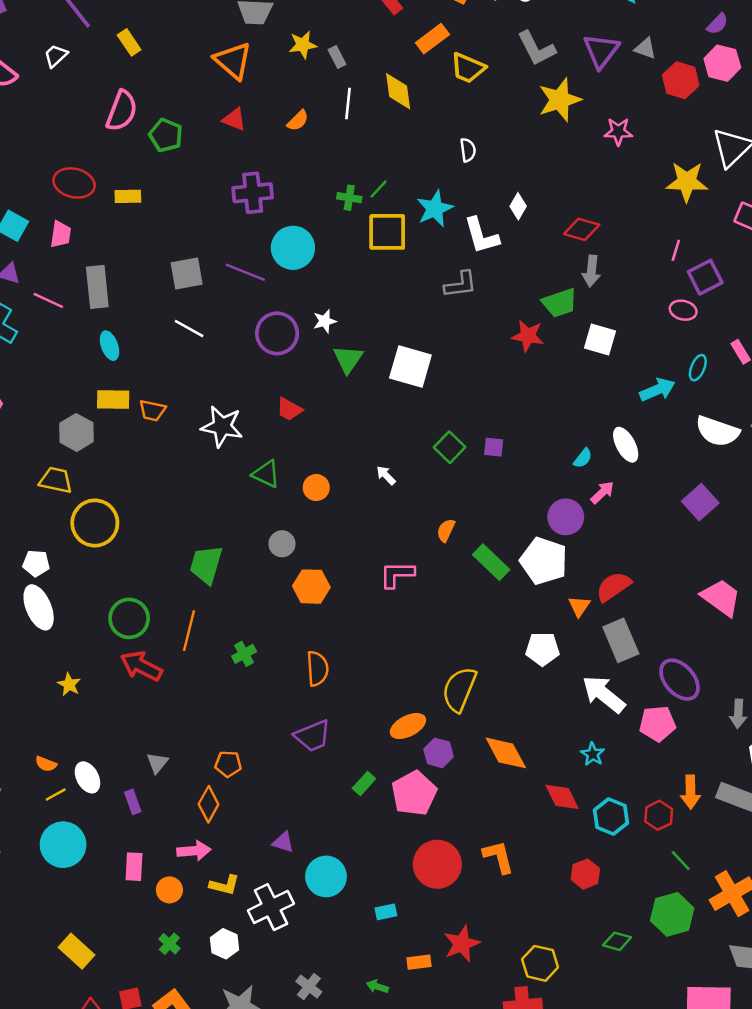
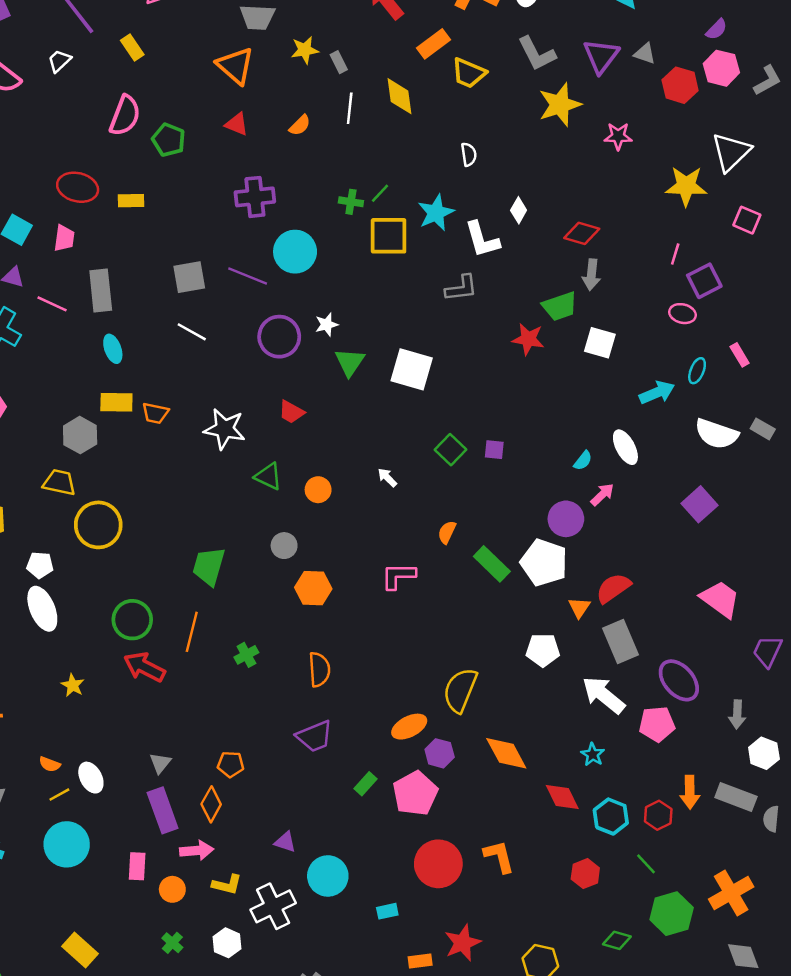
purple rectangle: (133, 802) -> (163, 810), moved, size x1.8
green line: (681, 861) -> (646, 864), moved

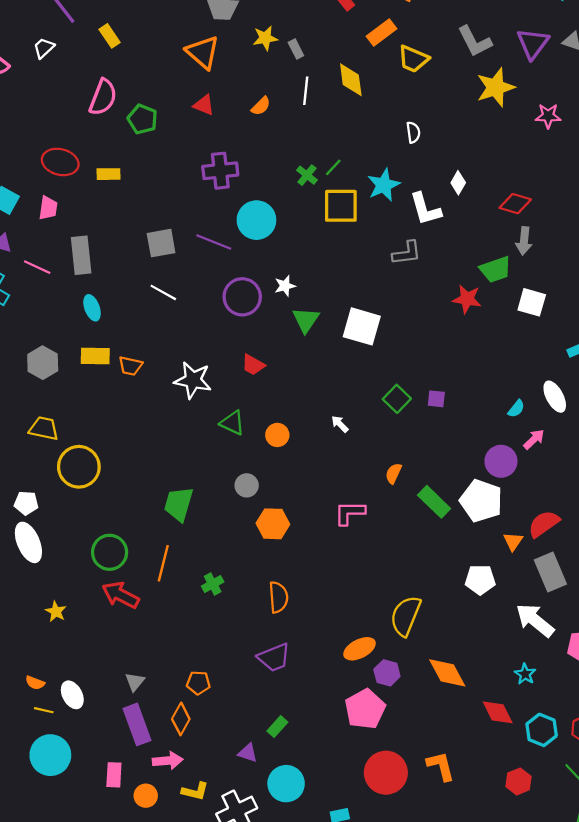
green cross: (351, 202) -> (307, 175), turned 30
gray hexagon: (80, 435) -> (43, 363), moved
green rectangle: (365, 784) -> (277, 727), moved
yellow line: (59, 795) -> (44, 710), turned 42

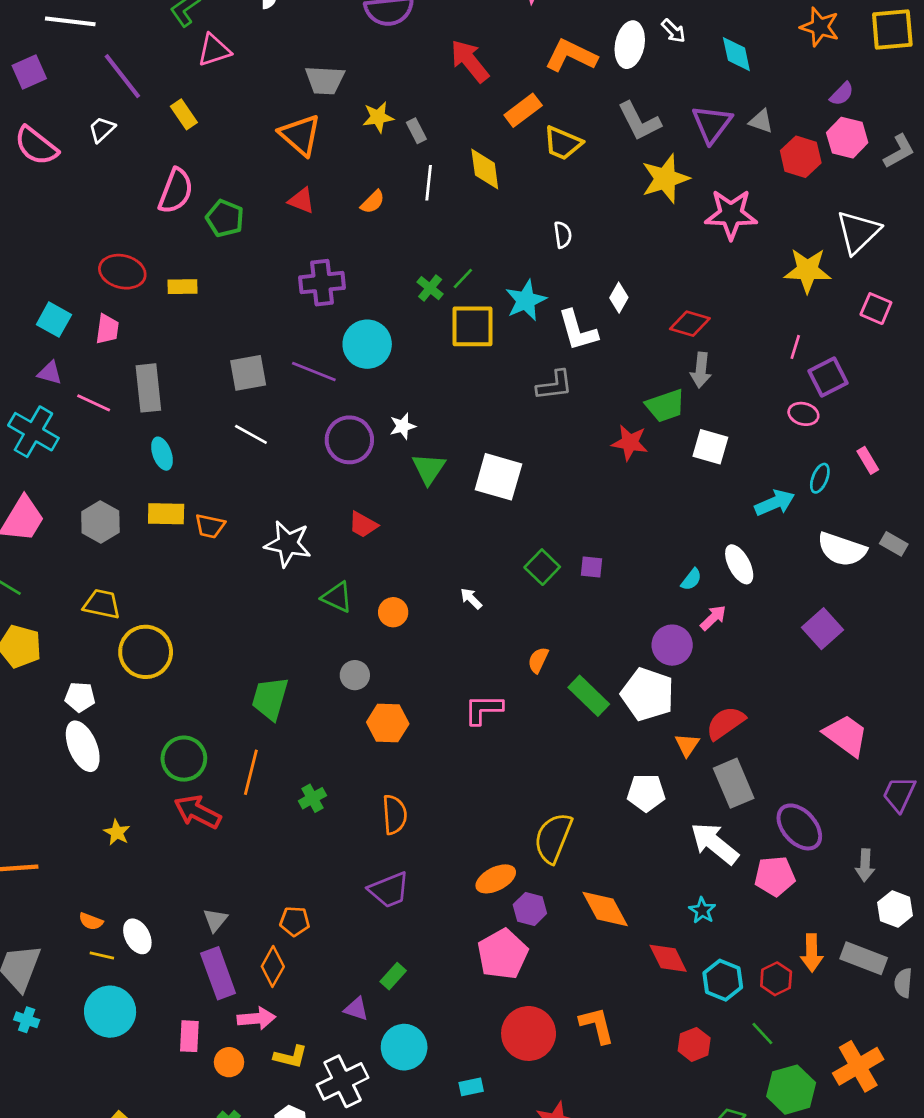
pink star: (548, 116) -> (731, 214), size x1.6

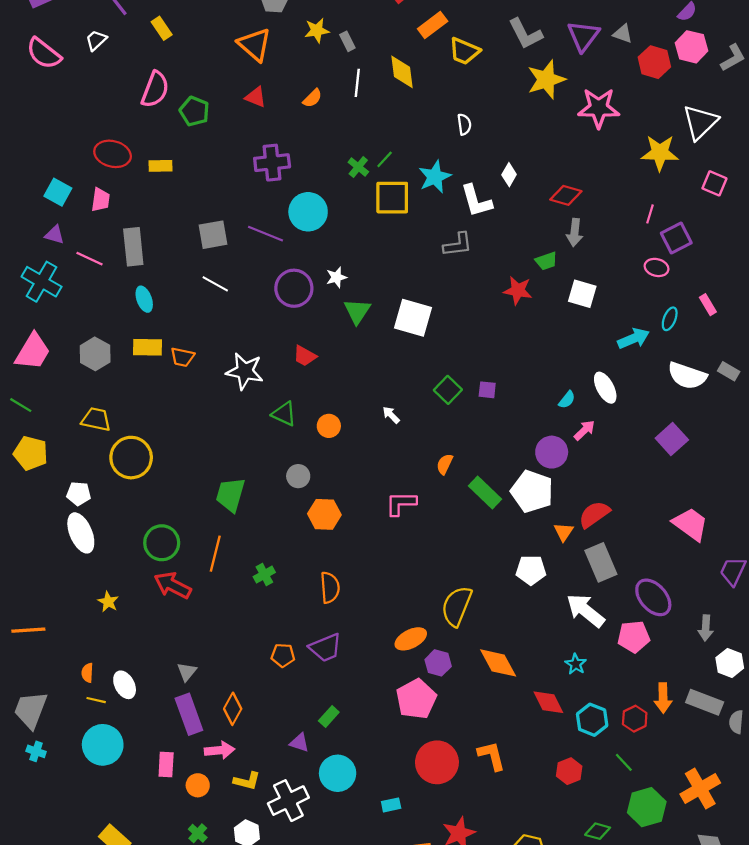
green trapezoid: (665, 406) -> (546, 261), size x0.7
orange semicircle: (91, 921) -> (87, 673), turned 72
orange pentagon: (295, 921) -> (283, 655), moved

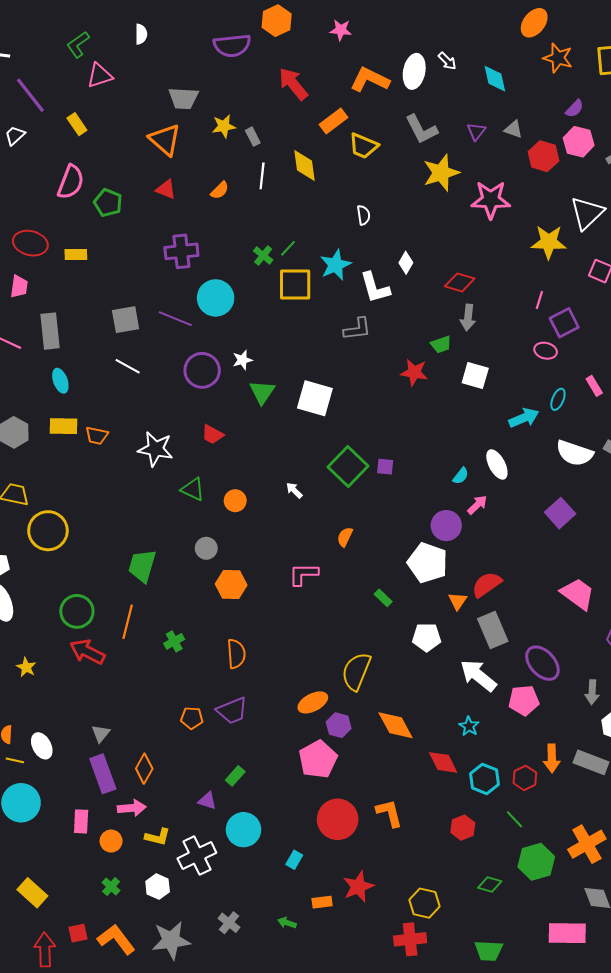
purple triangle: (583, 36) -> (476, 131), size x0.6
green square: (448, 390) -> (348, 467), size x1.5
green rectangle: (485, 493) -> (383, 598), moved, size x0.6
cyan rectangle: (391, 805) -> (294, 860), turned -48

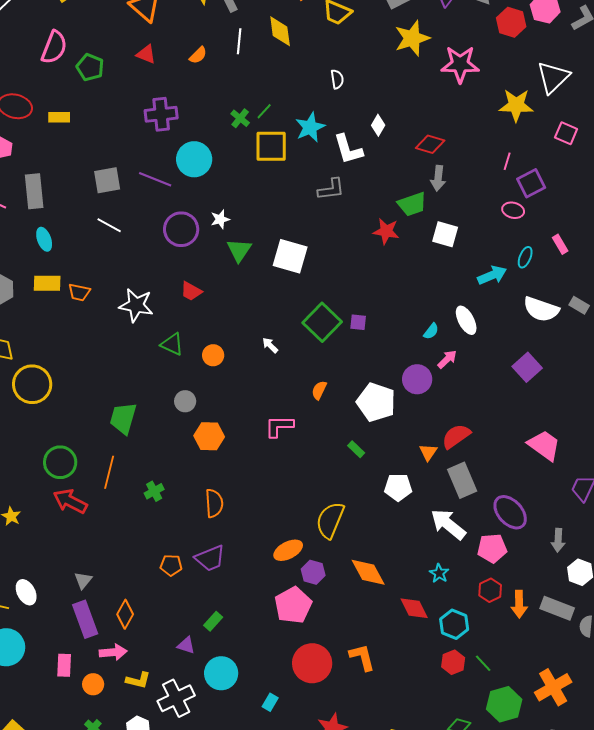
green trapezoid: (441, 344) -> (412, 204), size x1.4
white pentagon: (428, 563) -> (376, 402), moved
red hexagon: (525, 778) -> (490, 590), moved
red hexagon: (463, 828) -> (453, 662), moved

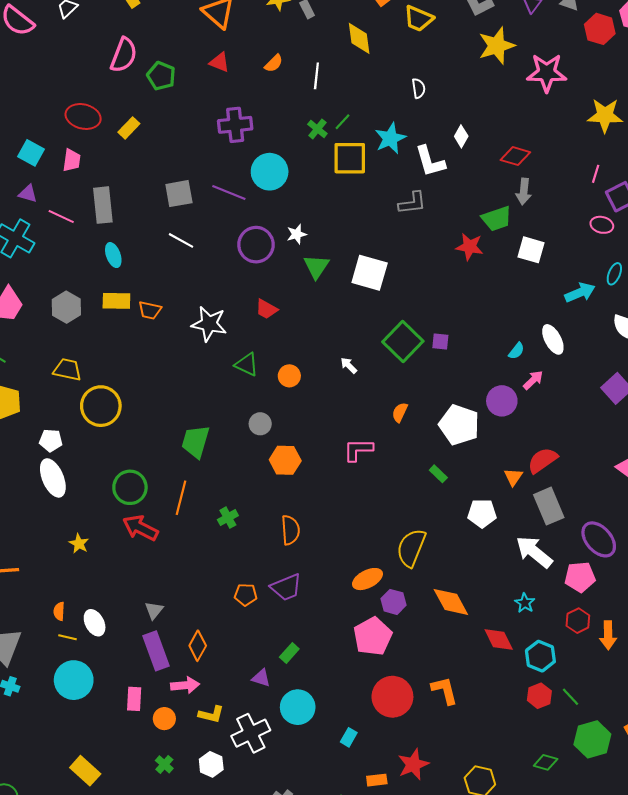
white line: (239, 41) -> (316, 76), moved
yellow rectangle: (59, 117) -> (129, 128), turned -45

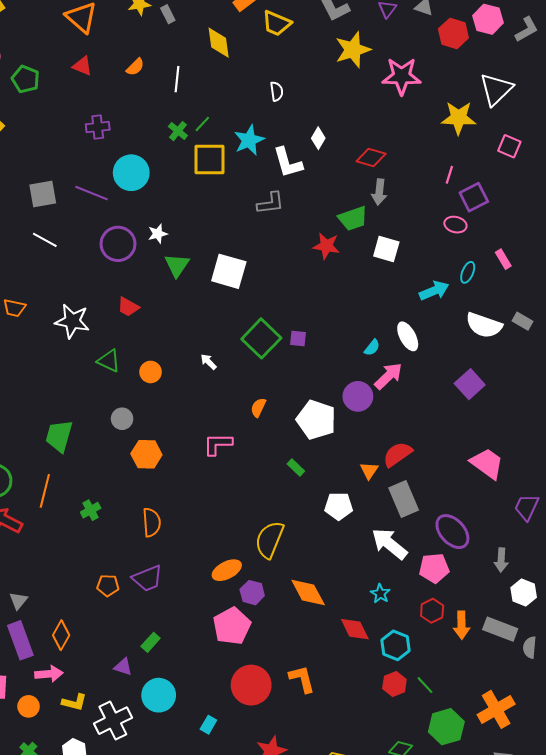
purple cross: (235, 125) -> (98, 127), size x0.7
pink arrow: (533, 380) -> (388, 376), size x1.4

